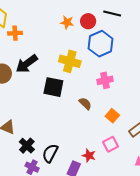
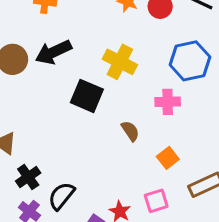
blue hexagon: (101, 44) -> (190, 61), moved

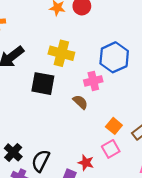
blue hexagon: (190, 61) -> (114, 57), moved
pink cross: (168, 102) -> (93, 81), moved
orange square: (168, 158) -> (114, 126), moved

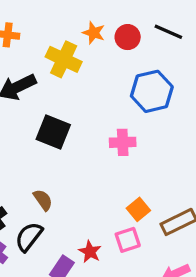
yellow cross: (61, 53) -> (64, 59), moved
blue hexagon: (114, 57) -> (152, 91), moved
brown semicircle: (80, 102) -> (43, 200), moved

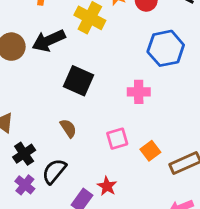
brown semicircle: (43, 200) -> (68, 128), moved
pink square: (128, 240) -> (117, 139), moved

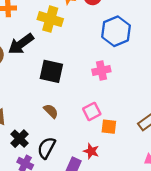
orange square: (150, 151) -> (109, 127), moved, turned -35

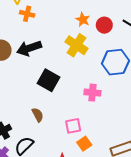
yellow cross: (50, 19) -> (77, 45), moved
orange square: (109, 127) -> (84, 144), turned 32

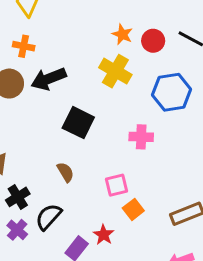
orange cross: (27, 14) -> (24, 46), moved

